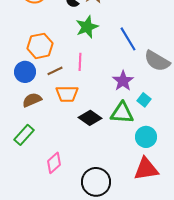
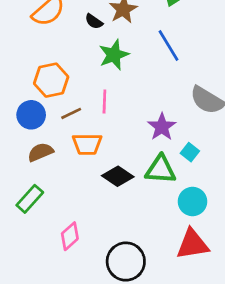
blue line: (128, 39) -> (169, 45), moved

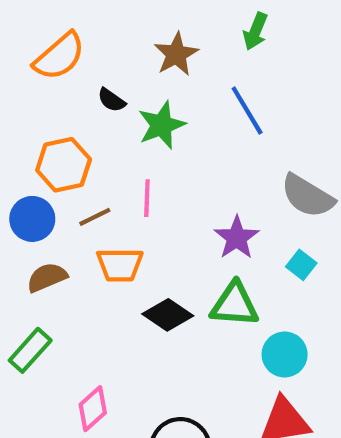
black semicircle: (94, 21) -> (112, 100), moved
cyan square: (190, 152) -> (301, 265), moved

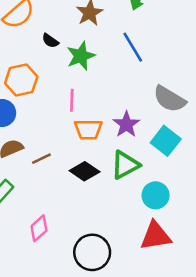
brown line: (95, 217) -> (41, 159), moved
orange trapezoid: (120, 265) -> (88, 129), moved
cyan square: (301, 265) -> (166, 141), size x1.6
green triangle: (235, 304) -> (125, 165), turned -32

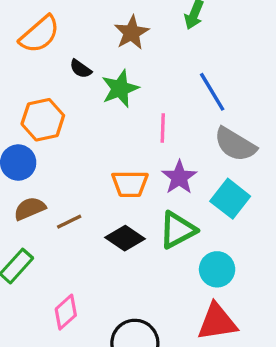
blue line: (133, 47) -> (212, 92), moved
pink line: (72, 100) -> (163, 128), moved

